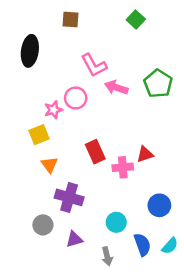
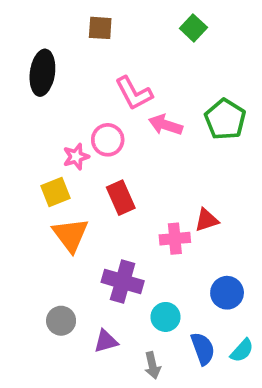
red rectangle: (95, 152) -> (121, 198), moved
orange triangle: (49, 165) -> (70, 235), size x1.5
purple cross: (69, 197) -> (123, 282), moved

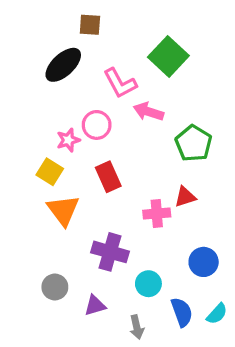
green square: (193, 28) -> (168, 56), moved, size x1.6
black ellipse: (42, 73) -> (63, 65), moved, turned 39
green pentagon: (225, 119) -> (194, 143), moved
yellow square: (55, 192) -> (50, 172), turned -36

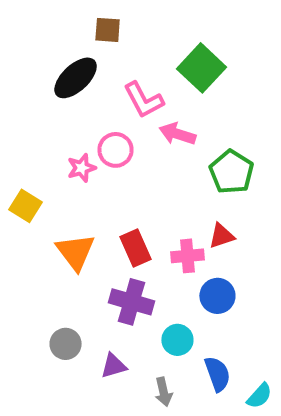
yellow square: (50, 172) -> (26, 206), moved
red rectangle: (108, 177) -> (136, 248), moved
blue circle: (204, 262) -> (217, 296), moved
cyan semicircle: (217, 314) -> (259, 396), moved

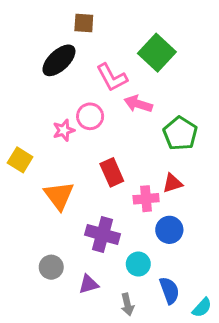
red rectangle: (136, 248) -> (112, 172), moved

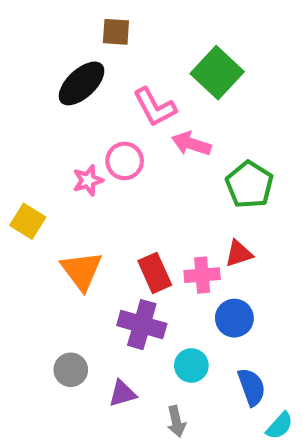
red rectangle: (112, 172) -> (155, 273), moved
blue semicircle: (169, 290) -> (252, 387), moved

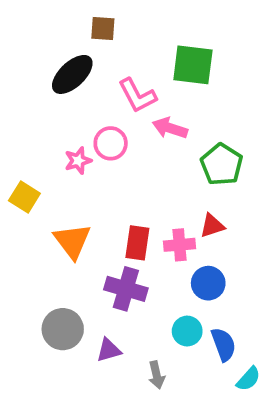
green square: (217, 73) -> (193, 65), turned -36
red rectangle: (155, 273) -> (137, 243), turned 32
cyan circle: (191, 365) -> (187, 331), moved
gray circle: (71, 370) -> (63, 329), size x1.4

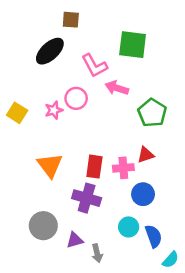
yellow square: (24, 197) -> (17, 113), moved
gray arrow: (157, 375) -> (97, 253), moved

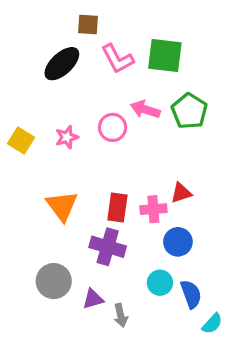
pink L-shape: (94, 66) -> (117, 59), moved
pink circle: (76, 98) -> (113, 127), moved
green pentagon: (152, 113) -> (189, 111), moved

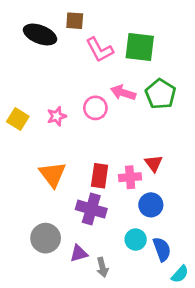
black ellipse: (62, 64) -> (40, 34), moved, turned 64
red triangle: (181, 193) -> (154, 163), turned -48

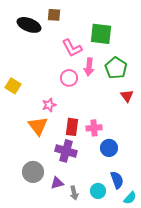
pink L-shape: (100, 50) -> (72, 48), moved
pink arrow: (123, 93) -> (89, 67), turned -102
pink star: (57, 116) -> (49, 105), moved
red triangle: (154, 163) -> (127, 96), moved
cyan circle: (136, 240) -> (98, 191), moved

